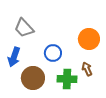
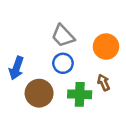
gray trapezoid: (24, 28) -> (63, 36), moved

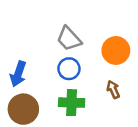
brown circle: (39, 93) -> (23, 109), moved
green cross: (80, 94) -> (72, 103), moved

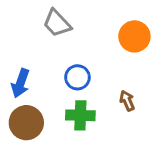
gray trapezoid: (69, 39) -> (57, 23), moved
orange circle: (116, 50) -> (134, 36), moved

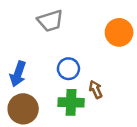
gray trapezoid: (57, 23) -> (50, 21), turned -64
brown arrow: (127, 101) -> (96, 89), moved

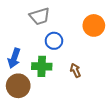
blue circle: (68, 69) -> (54, 41), moved
green cross: (71, 102) -> (42, 66), moved

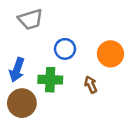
gray trapezoid: (40, 16) -> (31, 19), moved
orange circle: (94, 25) -> (110, 54), moved

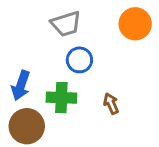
gray trapezoid: (31, 19) -> (66, 24), moved
orange circle: (110, 54) -> (135, 24), moved

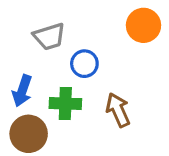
gray trapezoid: (66, 24) -> (49, 37), moved
brown arrow: (111, 104) -> (118, 110), size x1.5

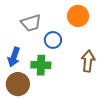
orange circle: (143, 25) -> (78, 16), moved
brown arrow: (118, 110) -> (88, 61), moved, turned 30

